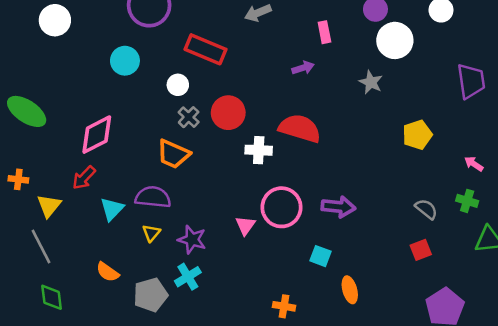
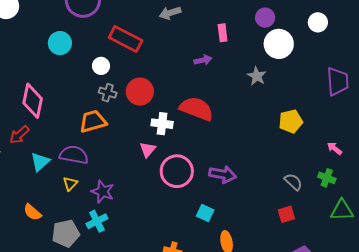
gray cross: (189, 117) -> (108, 93), turned -30
pink diamond: (97, 135) -> (33, 101), turned -56
orange trapezoid: (173, 154) -> (93, 121), turned 136
pink triangle: (245, 225) -> (148, 149), moved

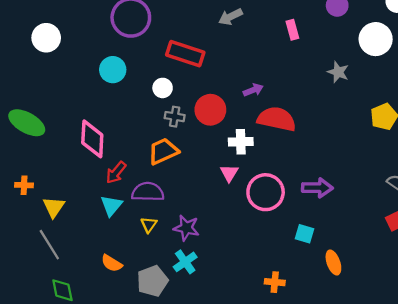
white circle: (279, 44) -> (376, 39), moved
purple arrow: (203, 60) -> (253, 90), moved
red arrow: (19, 135) -> (116, 172), moved

